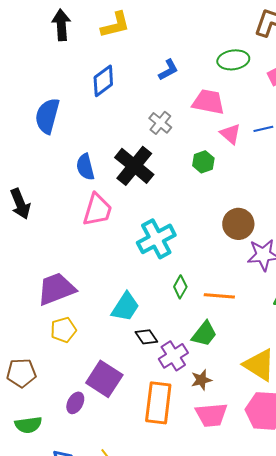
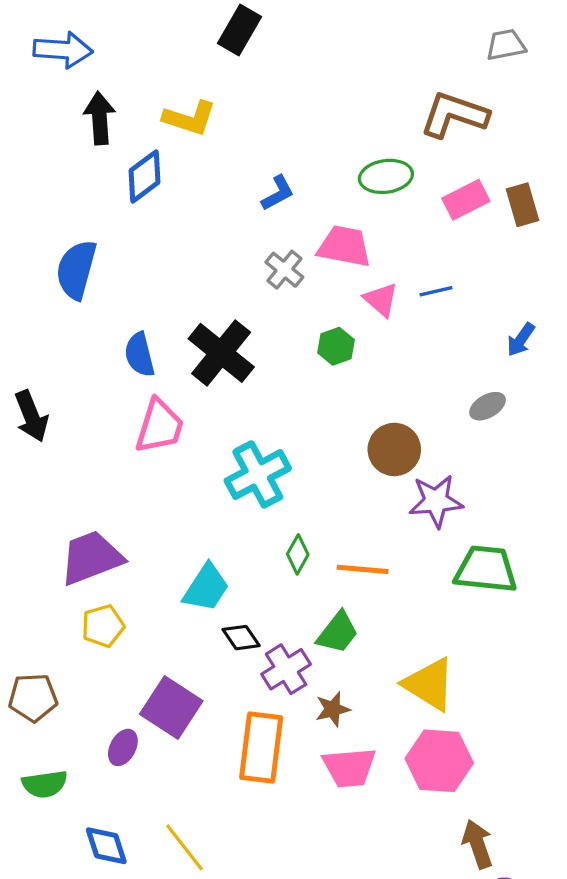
yellow L-shape: (115, 25) -> (189, 118), turned 32
blue diamond: (103, 81) -> (145, 176), moved
gray cross: (160, 123) -> (284, 270), moved

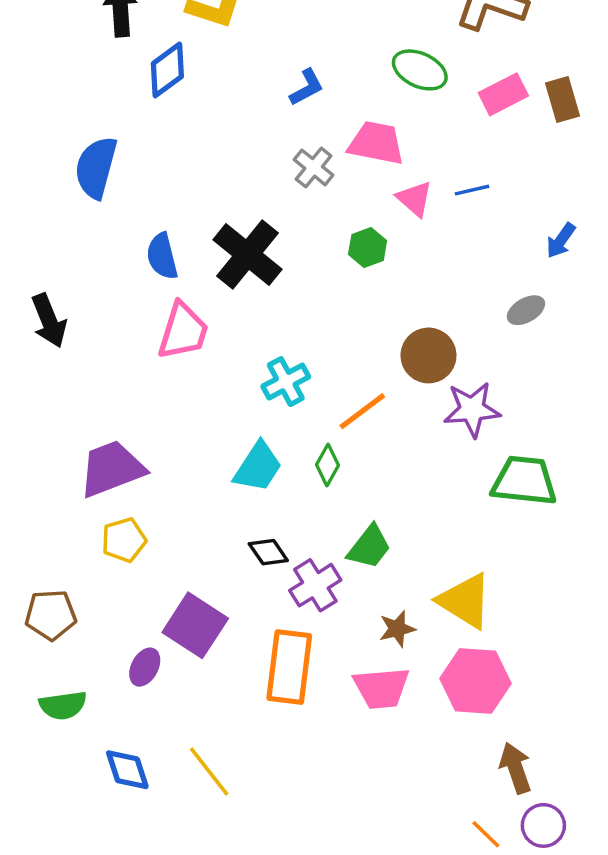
green ellipse: (386, 176) -> (420, 70), turned 33
cyan cross: (258, 474) -> (286, 382), size x0.7
orange line: (363, 569) -> (362, 411), moved, turned -42
cyan trapezoid: (206, 588) -> (258, 467), moved
brown star: (333, 709) -> (397, 629), moved

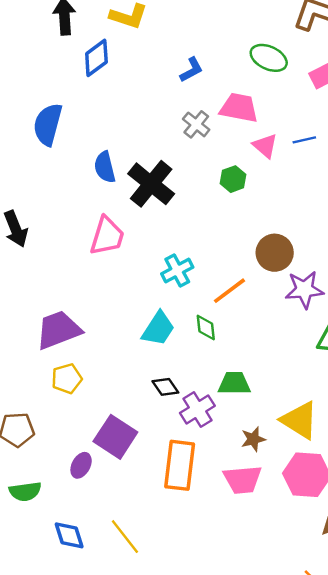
blue semicircle: (162, 256) -> (105, 167), moved
green diamond: (328, 465) -> (206, 328), turned -36
green trapezoid: (369, 547) -> (234, 383), turned -128

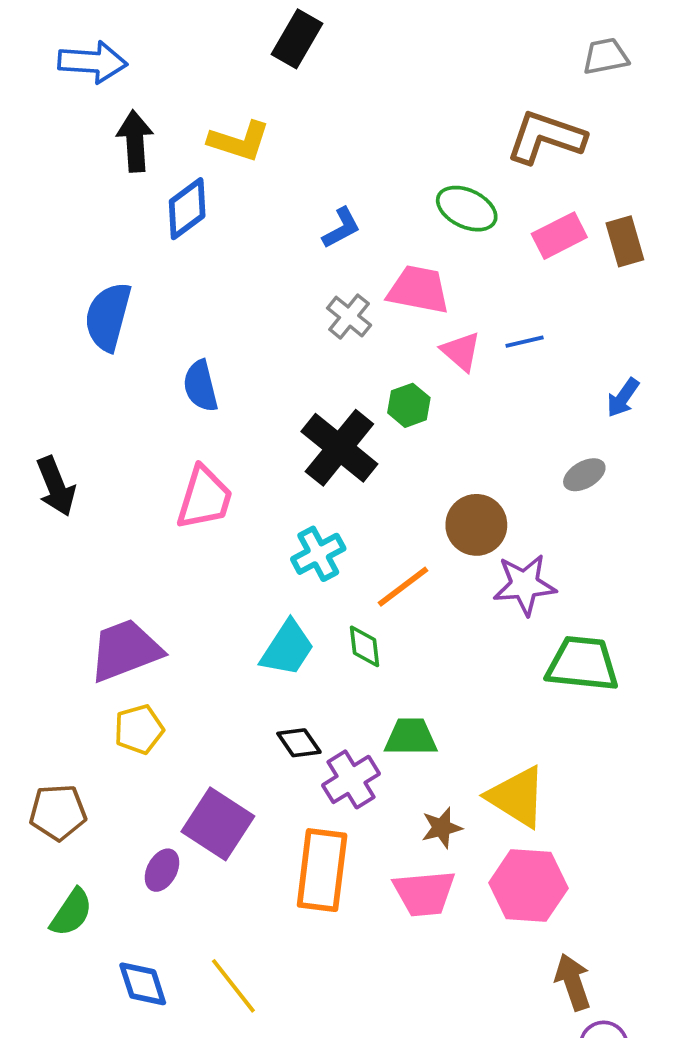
black cross: (151, 184) -> (339, 448), moved
green semicircle: (25, 491) -> (71, 913), turned -48

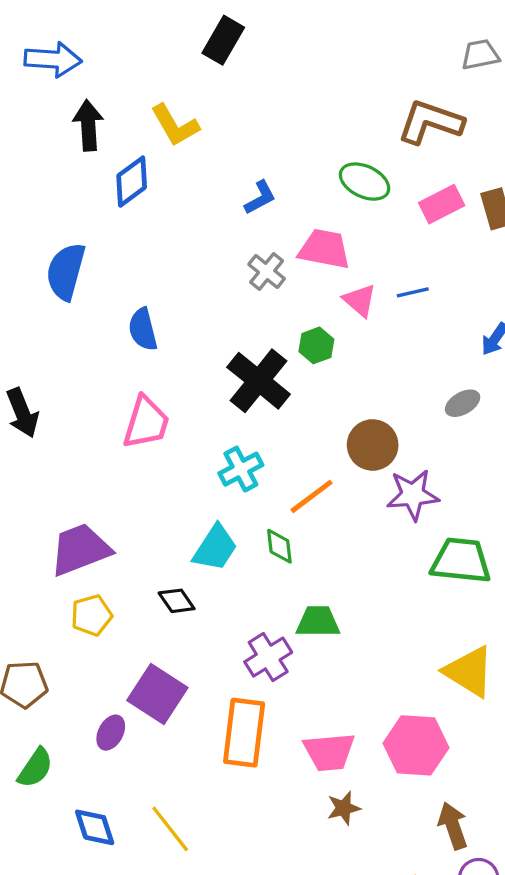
yellow L-shape: (239, 141) -> (175, 125), turned 42
black diamond: (299, 743) -> (177, 601), moved
yellow triangle: (517, 797) -> (469, 672), moved
brown star: (442, 828) -> (344, 808), moved

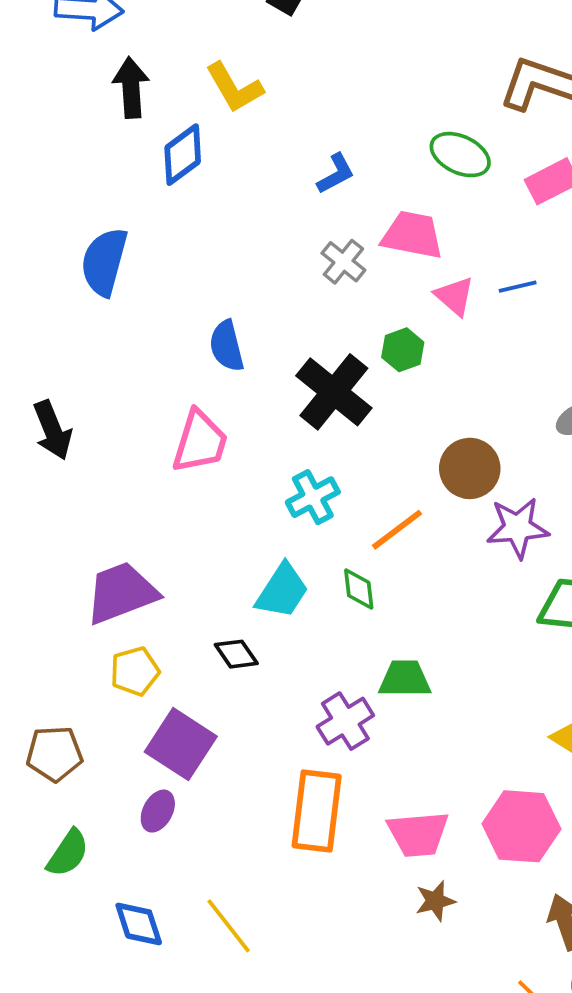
blue semicircle: (143, 329) -> (227, 346), moved
purple square: (157, 694) -> (181, 744), moved

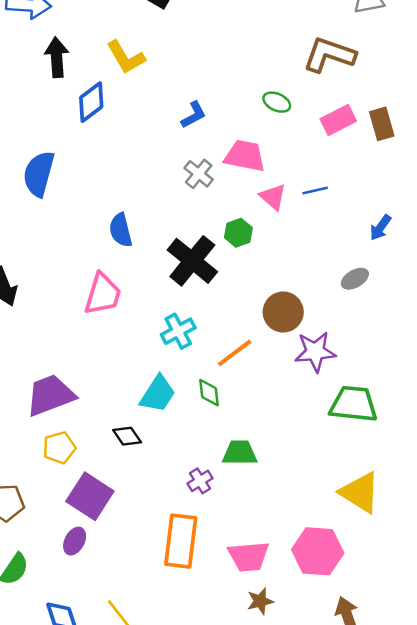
green ellipse: (460, 155) -> (277, 102), size x0.7
purple cross: (345, 721) -> (200, 481), size x0.7

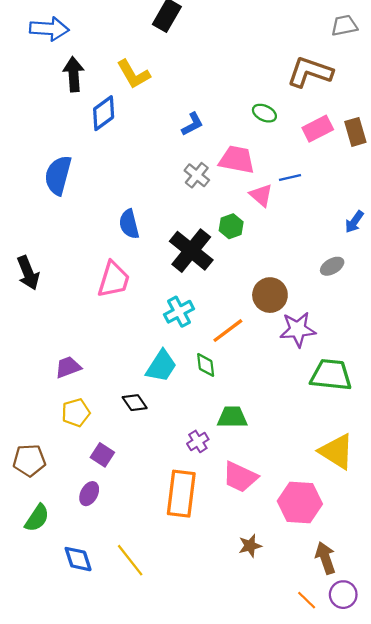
blue line: (315, 190) -> (290, 177), moved
purple trapezoid: (50, 395) -> (68, 367), size x0.6
purple square: (90, 496) -> (102, 455), size x0.6
pink trapezoid: (249, 556) -> (240, 477), moved, turned 30

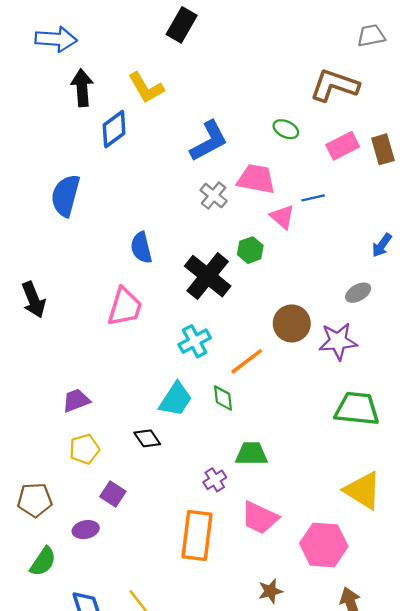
blue L-shape: (192, 124) -> (209, 141), size x1.6
purple star: (298, 329) -> (338, 341), moved
purple ellipse: (89, 494) -> (86, 530), moved, turned 50

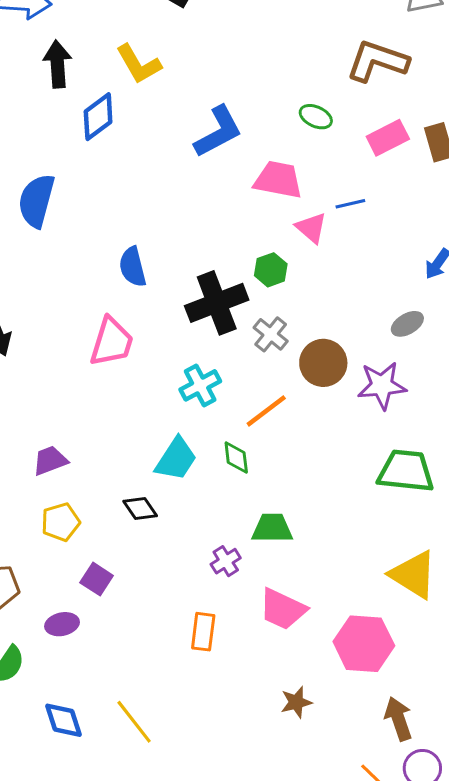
gray cross: (214, 196) -> (271, 334), moved
black cross: (208, 276) -> (217, 303), turned 30
orange rectangle: (197, 535) -> (203, 632), size x0.6

